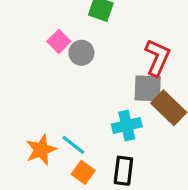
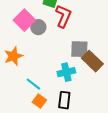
pink square: (59, 41) -> (24, 20), size x1.5
red L-shape: (157, 58) -> (63, 16), moved
orange star: (41, 150) -> (13, 56), moved

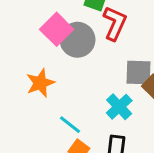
gray circle: (38, 27) -> (77, 40), size x1.5
cyan cross: (66, 72) -> (119, 107), turned -30

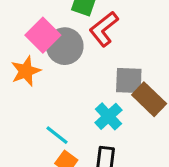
red L-shape: (115, 23) -> (104, 29), turned -152
orange star: (40, 83) -> (26, 71), moved

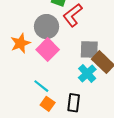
pink square: (43, 35) -> (48, 50), moved
cyan cross: (108, 116) -> (87, 74), moved

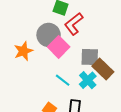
pink square: (48, 50) -> (59, 47), moved
cyan line: (41, 86) -> (63, 80), moved

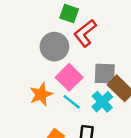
pink square: (59, 47) -> (69, 77), moved
orange star: (23, 51) -> (41, 94), moved

